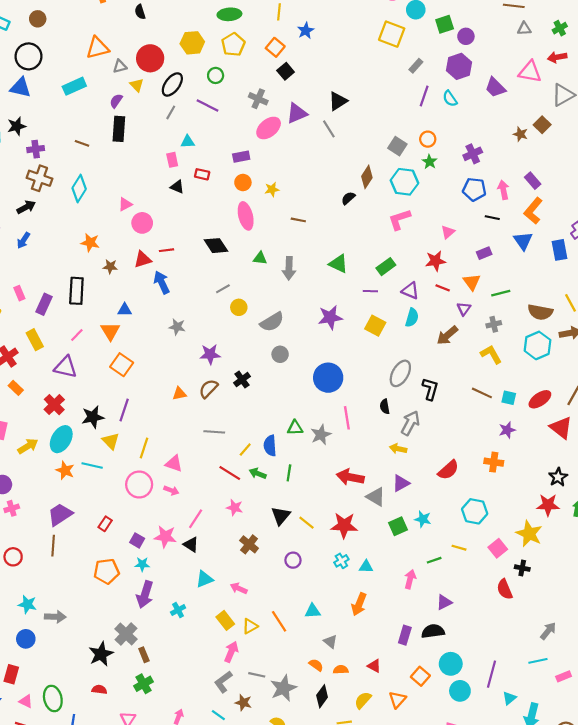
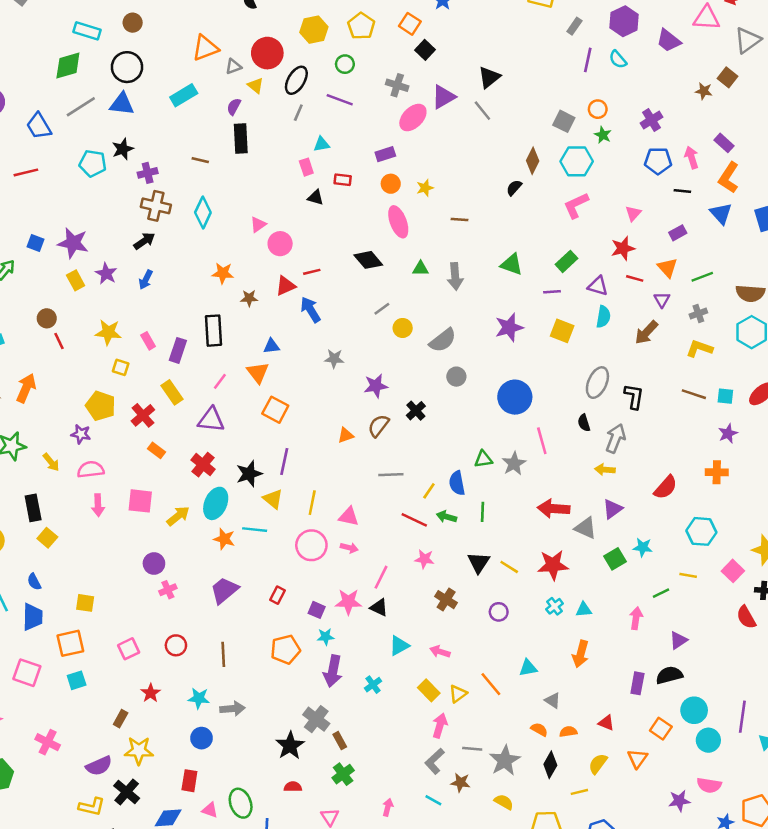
yellow L-shape: (491, 354) -> (699, 349), turned -35
brown line: (53, 546) -> (223, 654), moved

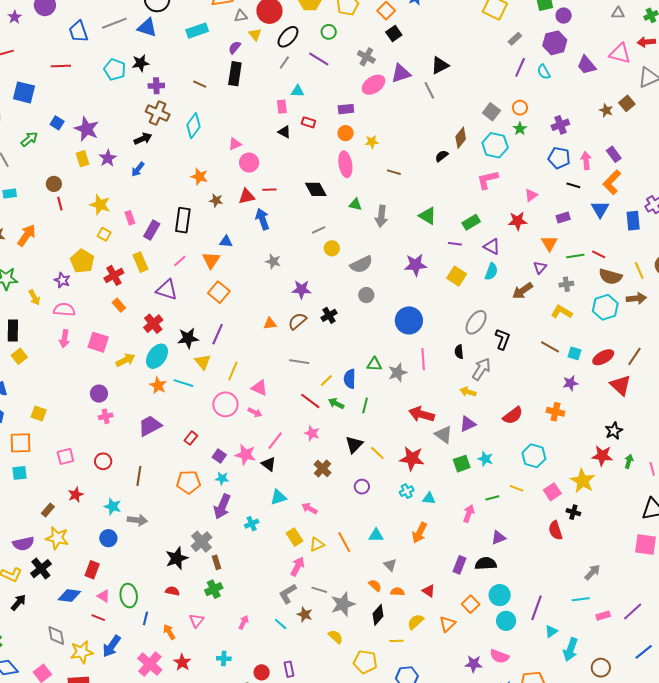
red line: (635, 278) -> (599, 254), moved

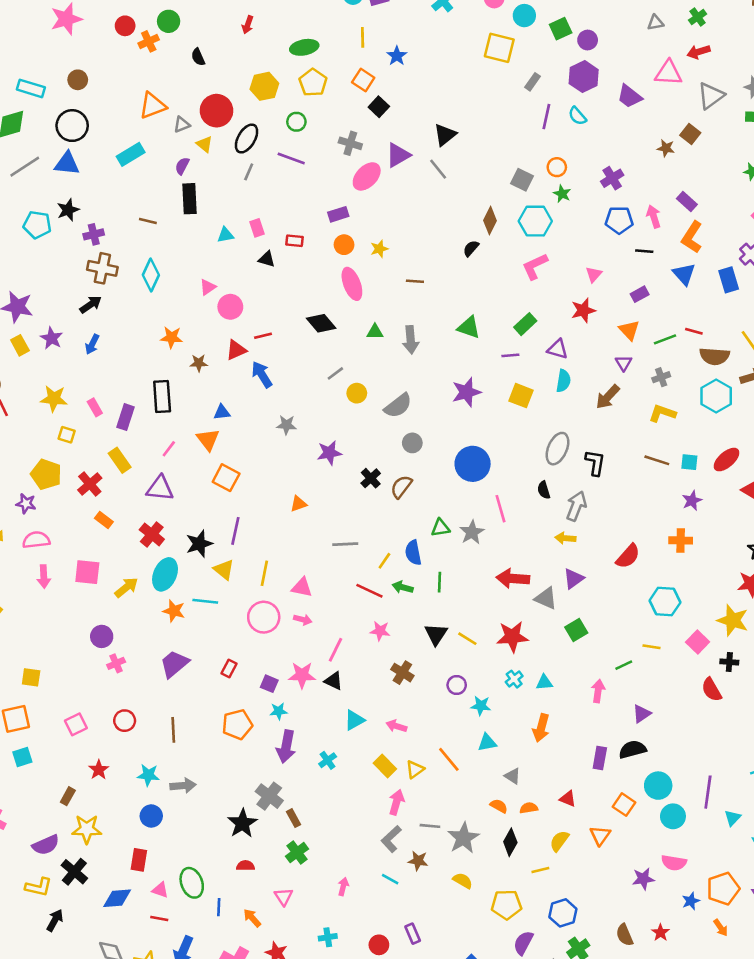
cyan triangle: (298, 91) -> (225, 235), moved
brown semicircle: (297, 321) -> (401, 487), moved
cyan star: (485, 459) -> (481, 706), moved

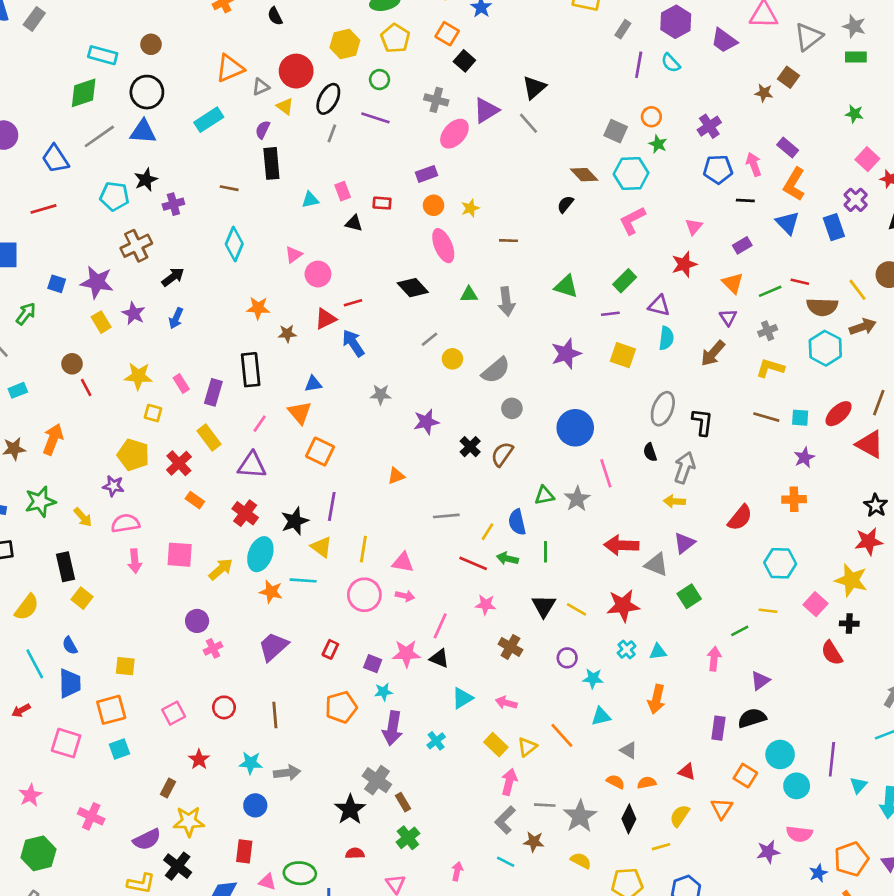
brown diamond: (490, 221) -> (584, 175), turned -68
brown cross: (102, 268) -> (136, 246), moved, turned -36
green ellipse: (192, 883) -> (300, 873), turned -64

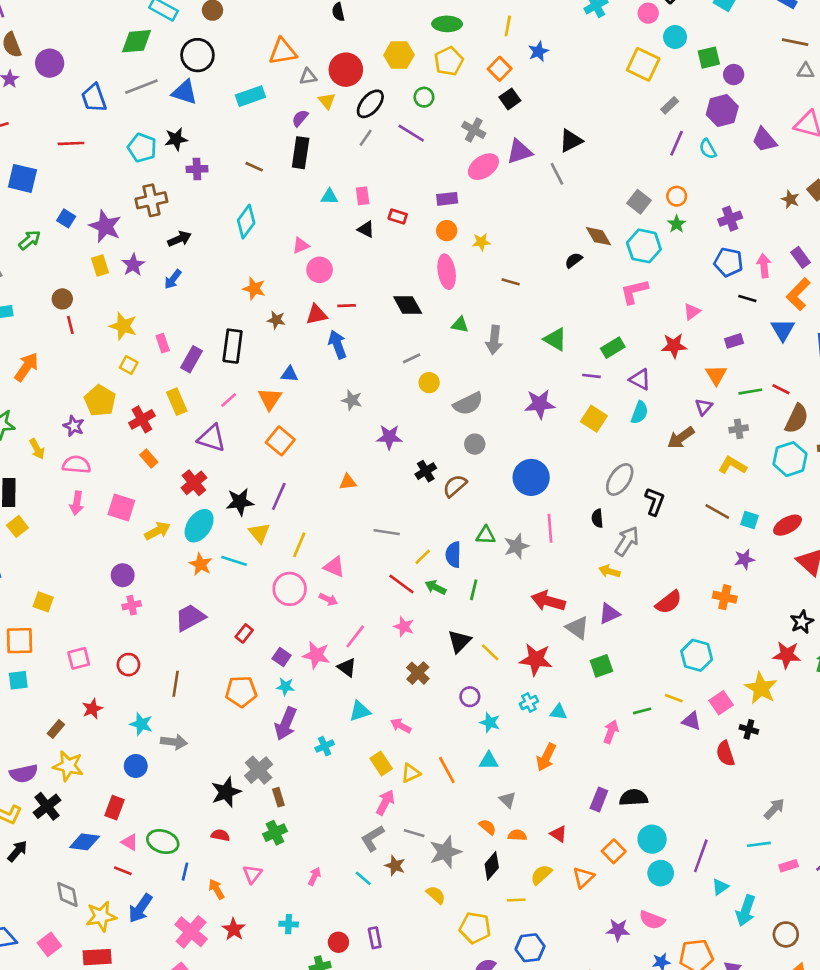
brown semicircle: (822, 307) -> (797, 419), turned -80
purple triangle: (760, 681) -> (691, 721), moved, turned 42

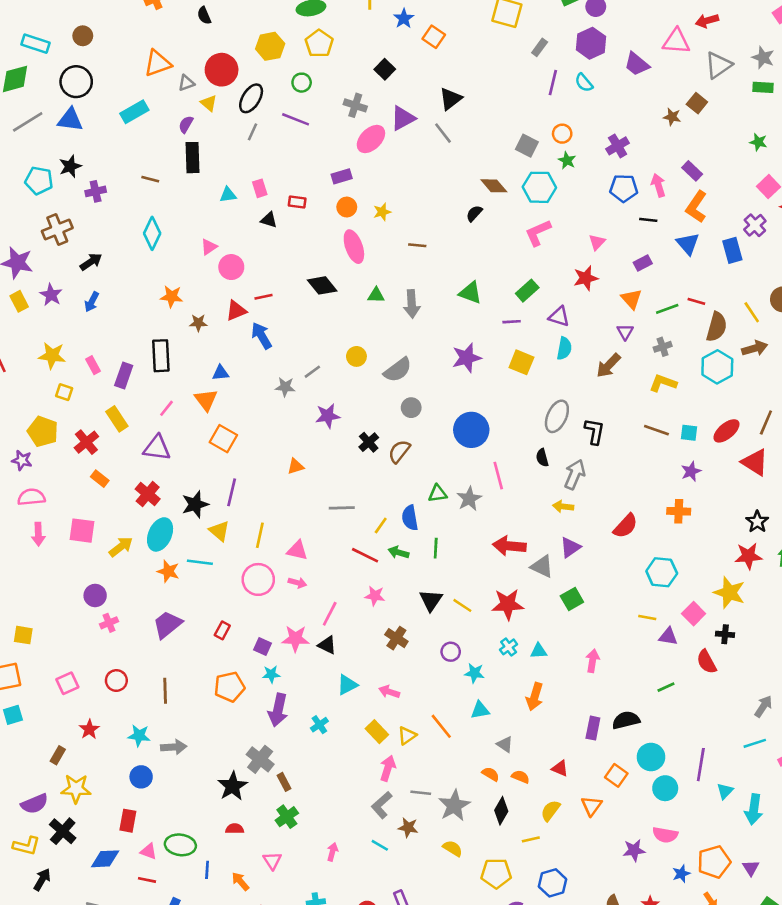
orange square: (500, 69) -> (434, 37), moved
gray line: (412, 358) -> (312, 372), moved
green line: (642, 711) -> (666, 687), moved
orange semicircle: (517, 835) -> (521, 777), turned 30

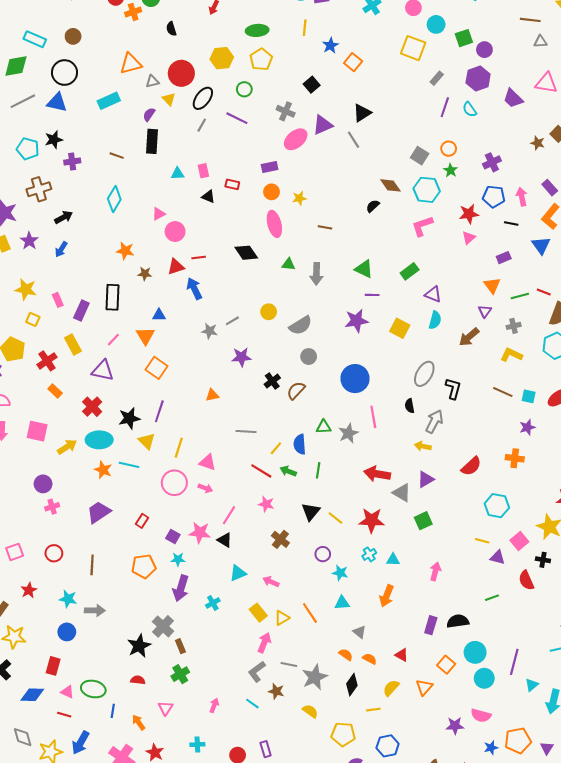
red star: (586, 278) -> (469, 214), moved
purple line: (512, 322) -> (372, 295), moved
cyan ellipse: (160, 534) -> (99, 440), turned 60

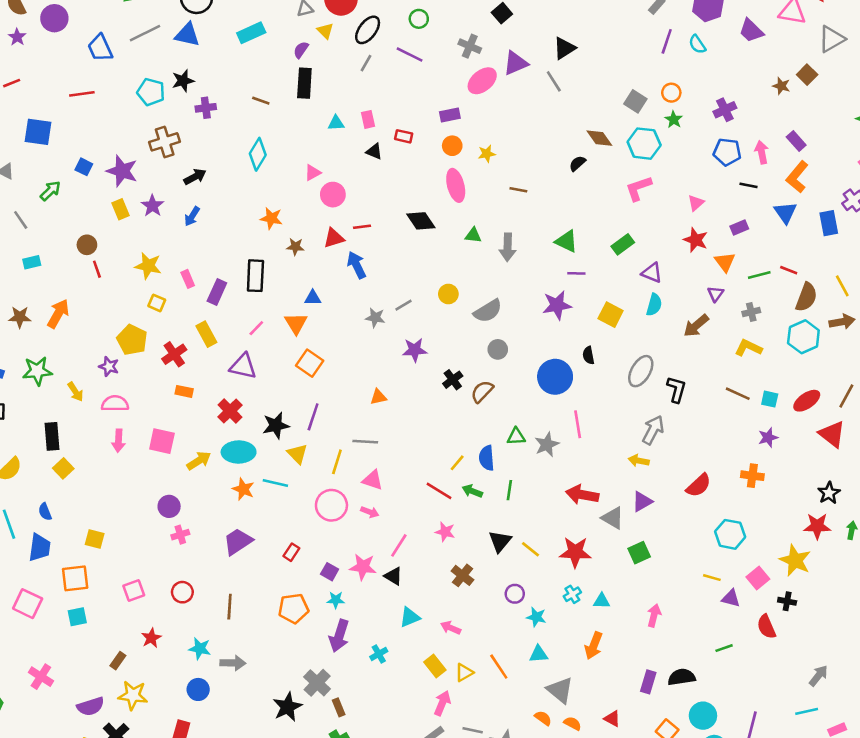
red star: (469, 214) -> (696, 240), moved, turned 30
orange rectangle: (55, 391) -> (184, 391), turned -32
black semicircle: (410, 406) -> (588, 355), moved
gray line: (246, 432) -> (365, 442), moved
gray triangle: (359, 632) -> (560, 690), size x1.6

